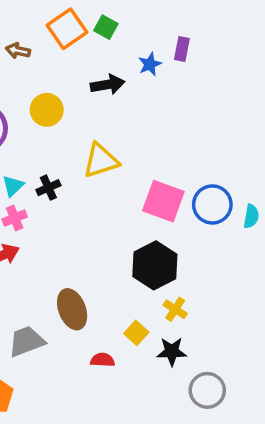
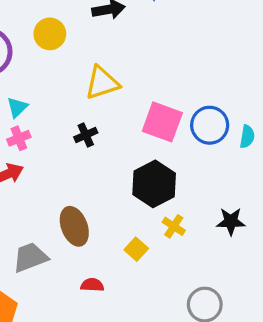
black cross: (48, 188) -> (86, 135), moved
black star: (172, 352) -> (231, 221), moved
red semicircle: (102, 360) -> (92, 285), moved

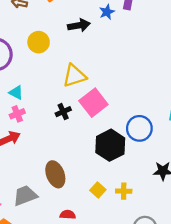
cyan triangle: (17, 107) -> (16, 93), turned -48
pink square: (162, 122) -> (93, 103), moved, turned 32
blue circle: (210, 125) -> (139, 128), moved
yellow cross: (174, 226) -> (124, 191), moved, turned -32

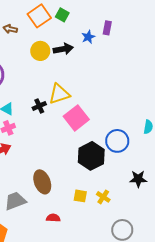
yellow circle: (39, 42) -> (40, 51), moved
black cross: (63, 112) -> (39, 106), moved
yellow square: (98, 190) -> (80, 196), turned -32
yellow cross: (124, 191) -> (103, 197), turned 32

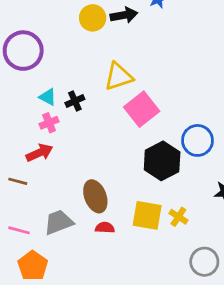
black cross: (39, 106) -> (75, 101), moved
yellow square: (80, 196) -> (147, 215), size x1.6
red semicircle: (53, 218) -> (105, 228), moved

